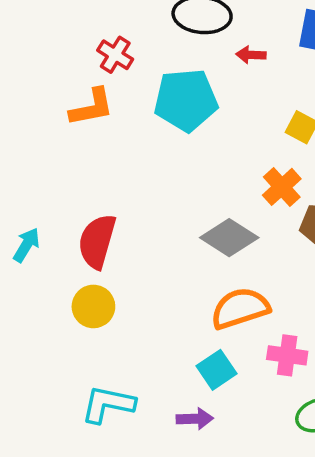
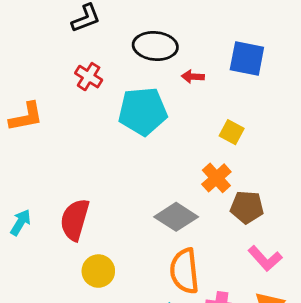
orange L-shape: (92, 107) -> (26, 117), moved
yellow circle: (93, 306) -> (98, 271), moved
orange semicircle: (240, 308) -> (184, 271), turned -78

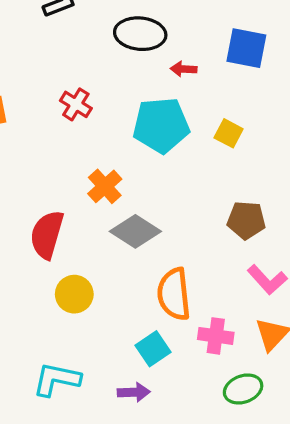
red cross: (89, 77) -> (76, 104), moved
cyan pentagon: (143, 111) -> (161, 125), moved
orange cross: (216, 178) -> (105, 186), moved
gray diamond: (176, 217) -> (135, 231), moved

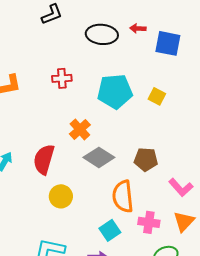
red arrow: (184, 69) -> (138, 28), moved
red cross: (76, 104) -> (62, 78), turned -36
brown pentagon: (246, 220) -> (146, 159), moved

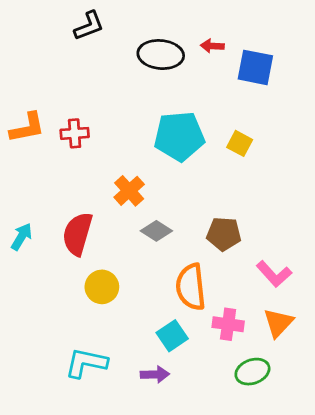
red cross: (62, 78) -> (75, 133), moved
gray diamond: (99, 157) -> (156, 231), size x0.7

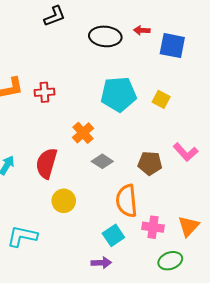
pink L-shape: (274, 274) -> (185, 152), moved
cyan L-shape: (86, 363) -> (22, 236), moved

